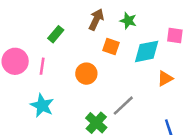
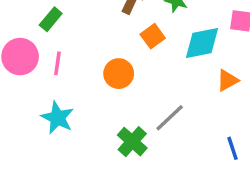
green rectangle: (56, 34) -> (51, 19), moved
orange square: (111, 47) -> (153, 36), turned 35

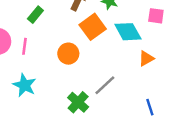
green rectangle: (51, 19) -> (35, 15), moved
orange square: (153, 36) -> (93, 27), size x1.5
cyan diamond: (202, 43) -> (128, 32), turned 72

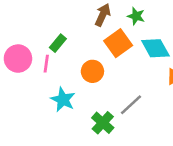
green rectangle: (35, 15) -> (58, 43), moved
cyan star: (25, 85) -> (63, 100), moved

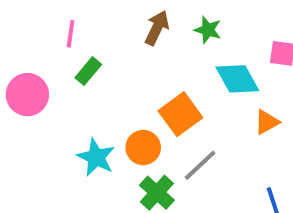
orange square: (118, 43) -> (180, 114), moved
pink line: (46, 64) -> (71, 34), moved
orange circle: (92, 71) -> (143, 148), moved

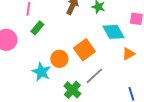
orange circle: (143, 148) -> (59, 59), moved

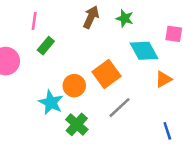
green cross: (72, 90) -> (77, 124), moved

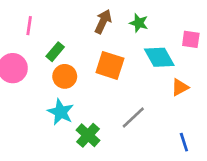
pink line: (34, 21) -> (29, 26), moved
orange square: (107, 74) -> (110, 65), moved, turned -36
orange circle: (74, 86) -> (65, 76), moved

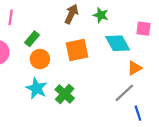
orange square: (110, 65) -> (77, 50), turned -30
gray line: (133, 117) -> (124, 93), moved
green cross: (88, 135) -> (65, 94), moved

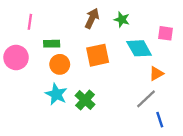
green rectangle: (32, 39) -> (52, 44), turned 49

